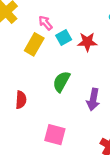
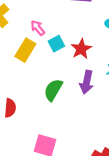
red star: (87, 42) -> (81, 49), turned -30
purple arrow: (93, 100) -> (86, 82), moved

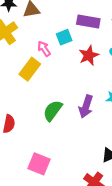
cyan square: (56, 44) -> (64, 37), moved
red star: (81, 49) -> (89, 55), moved

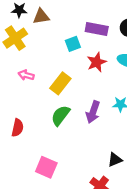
pink arrow: (44, 49) -> (26, 75), moved, turned -42
yellow rectangle: (30, 69) -> (60, 83), moved

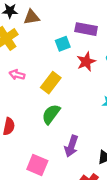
purple arrow: (93, 112) -> (71, 146), moved

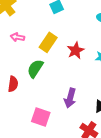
red star: (86, 62) -> (76, 50), moved
green semicircle: (51, 114) -> (35, 69), moved

